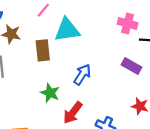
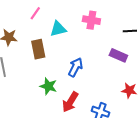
pink cross: (128, 23) -> (91, 20), moved
cyan triangle: (67, 30) -> (58, 29), size x0.7

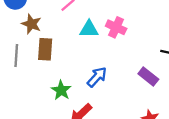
pink cross: (91, 20) -> (116, 27), moved
brown rectangle: (38, 49) -> (45, 49), moved

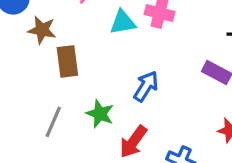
gray line: (16, 56) -> (53, 122), moved, turned 30

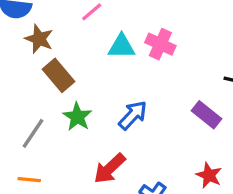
brown rectangle: (67, 61) -> (59, 75), turned -44
green star: (100, 114) -> (77, 117), moved

